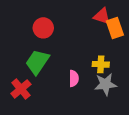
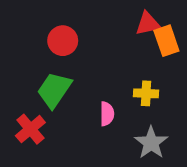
red triangle: (102, 16) -> (148, 24), turned -30
gray star: (105, 84) -> (151, 143), moved, turned -30

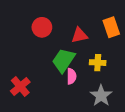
red triangle: (148, 24) -> (79, 35), moved
green trapezoid: (54, 90) -> (64, 60), moved

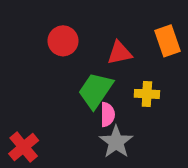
red cross: (20, 87) -> (24, 147), moved
gray star: (101, 96) -> (116, 142), moved

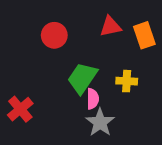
red triangle: (120, 53) -> (110, 26), moved
red cross: (24, 147) -> (20, 109), moved

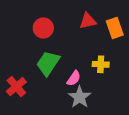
green trapezoid: (82, 78) -> (48, 63), moved
pink semicircle: (93, 99) -> (74, 78), turned 35

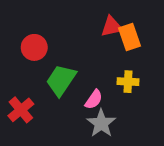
red circle: (43, 28) -> (34, 47), moved
orange rectangle: (115, 28) -> (129, 37), moved

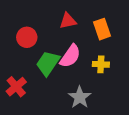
red triangle: (112, 27) -> (68, 21), moved
pink semicircle: (94, 100) -> (70, 56), moved, size x1.5

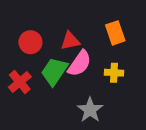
red triangle: (68, 21) -> (70, 41), moved
red cross: (16, 87) -> (20, 82), moved

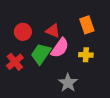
red triangle: (70, 41) -> (53, 31), turned 35

